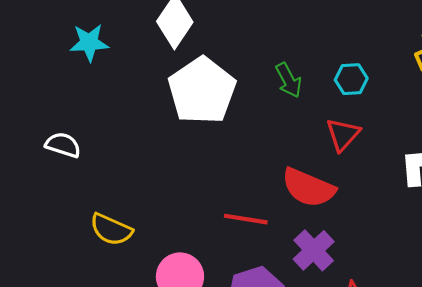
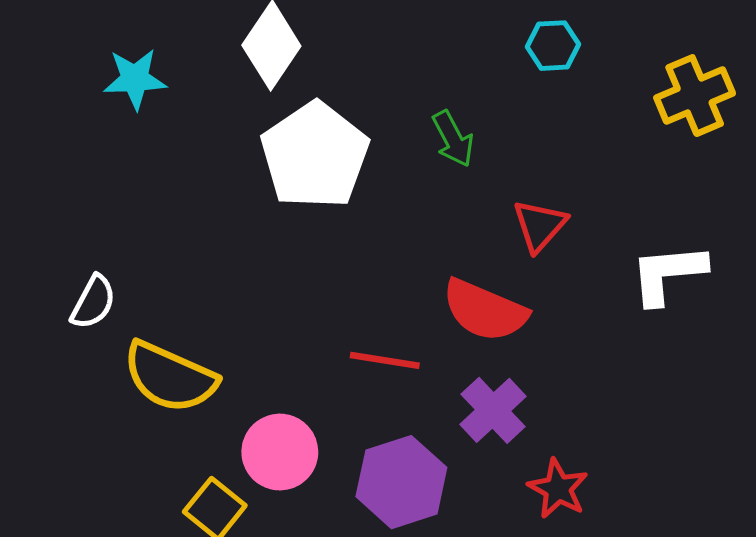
cyan hexagon: (351, 79) -> (553, 46), moved
white semicircle: (63, 145) -> (93, 302), moved, turned 100
yellow semicircle: (111, 229) -> (170, 377), size x1.4

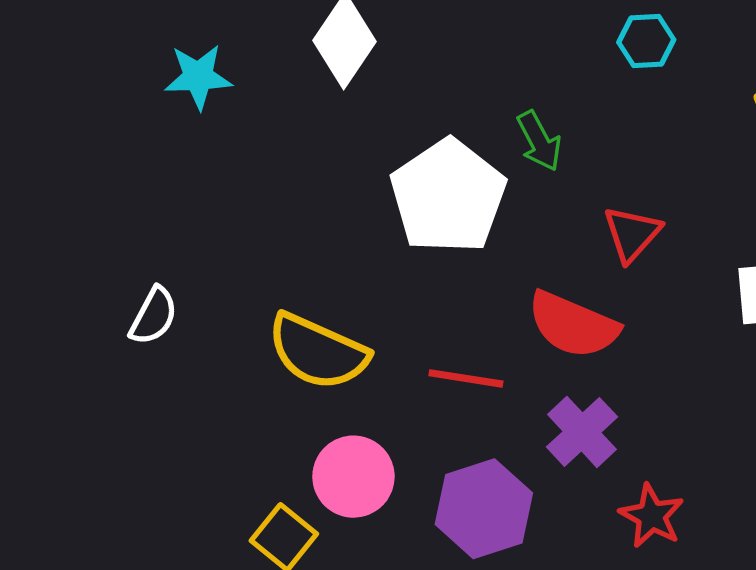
white pentagon: (315, 156) -> (448, 196), moved
yellow semicircle: (170, 377) -> (318, 352), moved

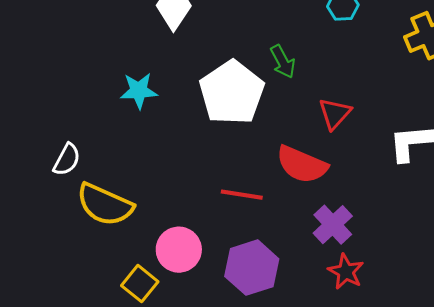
cyan star: (198, 77) -> (139, 91), moved
yellow semicircle: (318, 352) -> (105, 205), moved
purple cross: (582, 432) -> (333, 225), moved

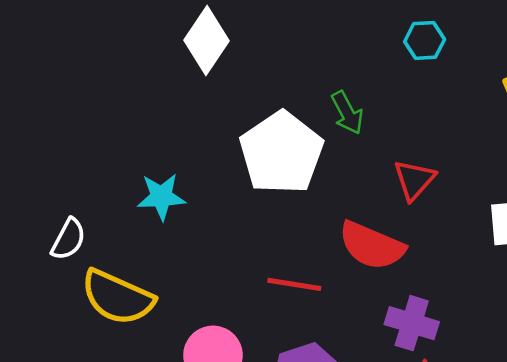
cyan star: (139, 91) -> (161, 197), moved
purple cross: (333, 225) -> (412, 323), turned -30

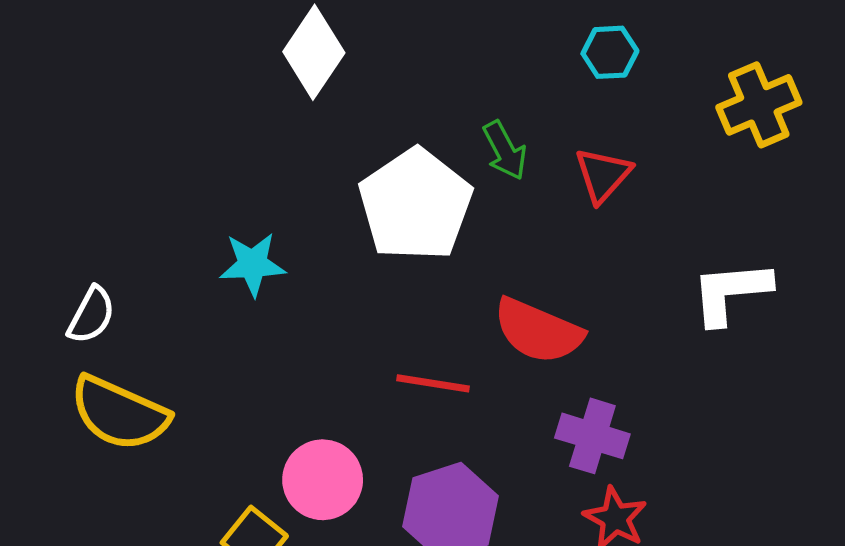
red triangle: (414, 180) -> (603, 175), moved
white semicircle: (68, 239) -> (91, 315), moved
yellow semicircle: (117, 297) -> (119, 413), moved

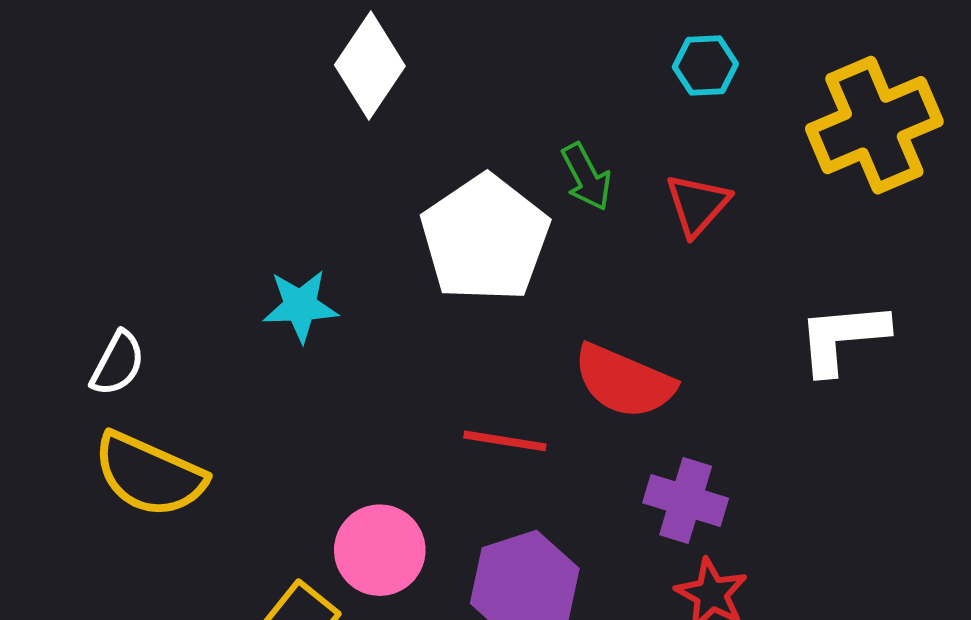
yellow cross: (759, 105) -> (874, 125), size x1.4

